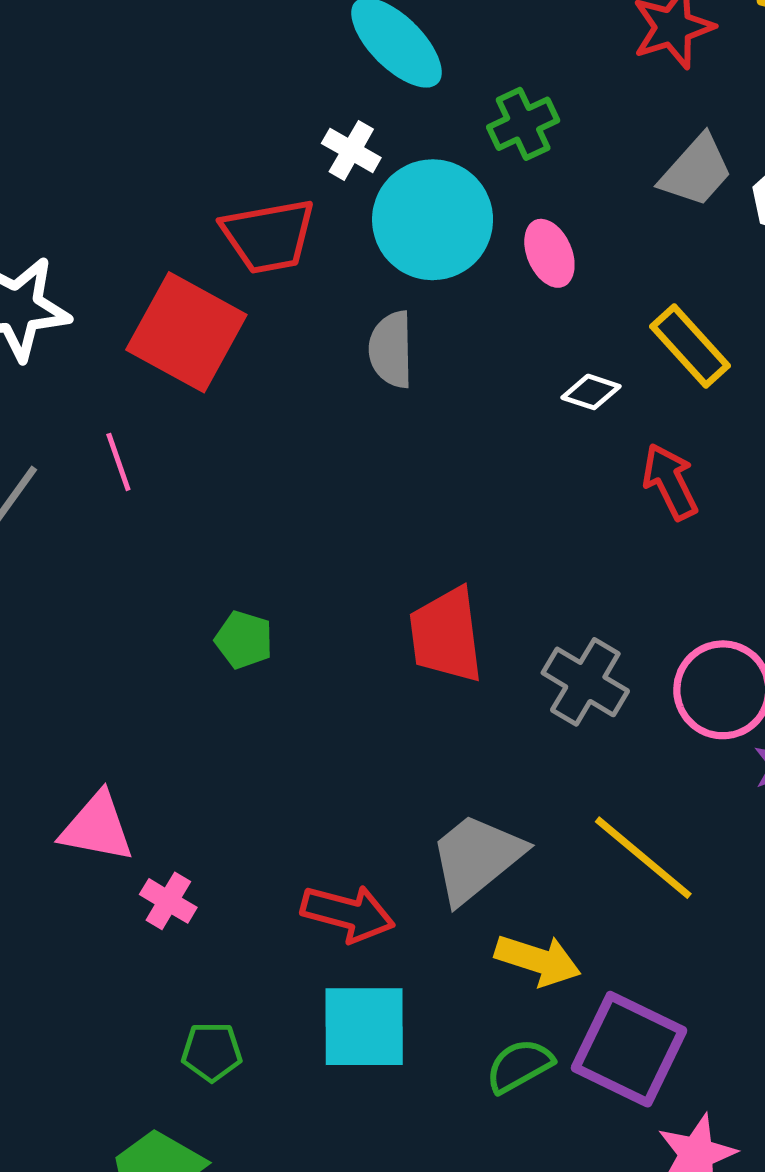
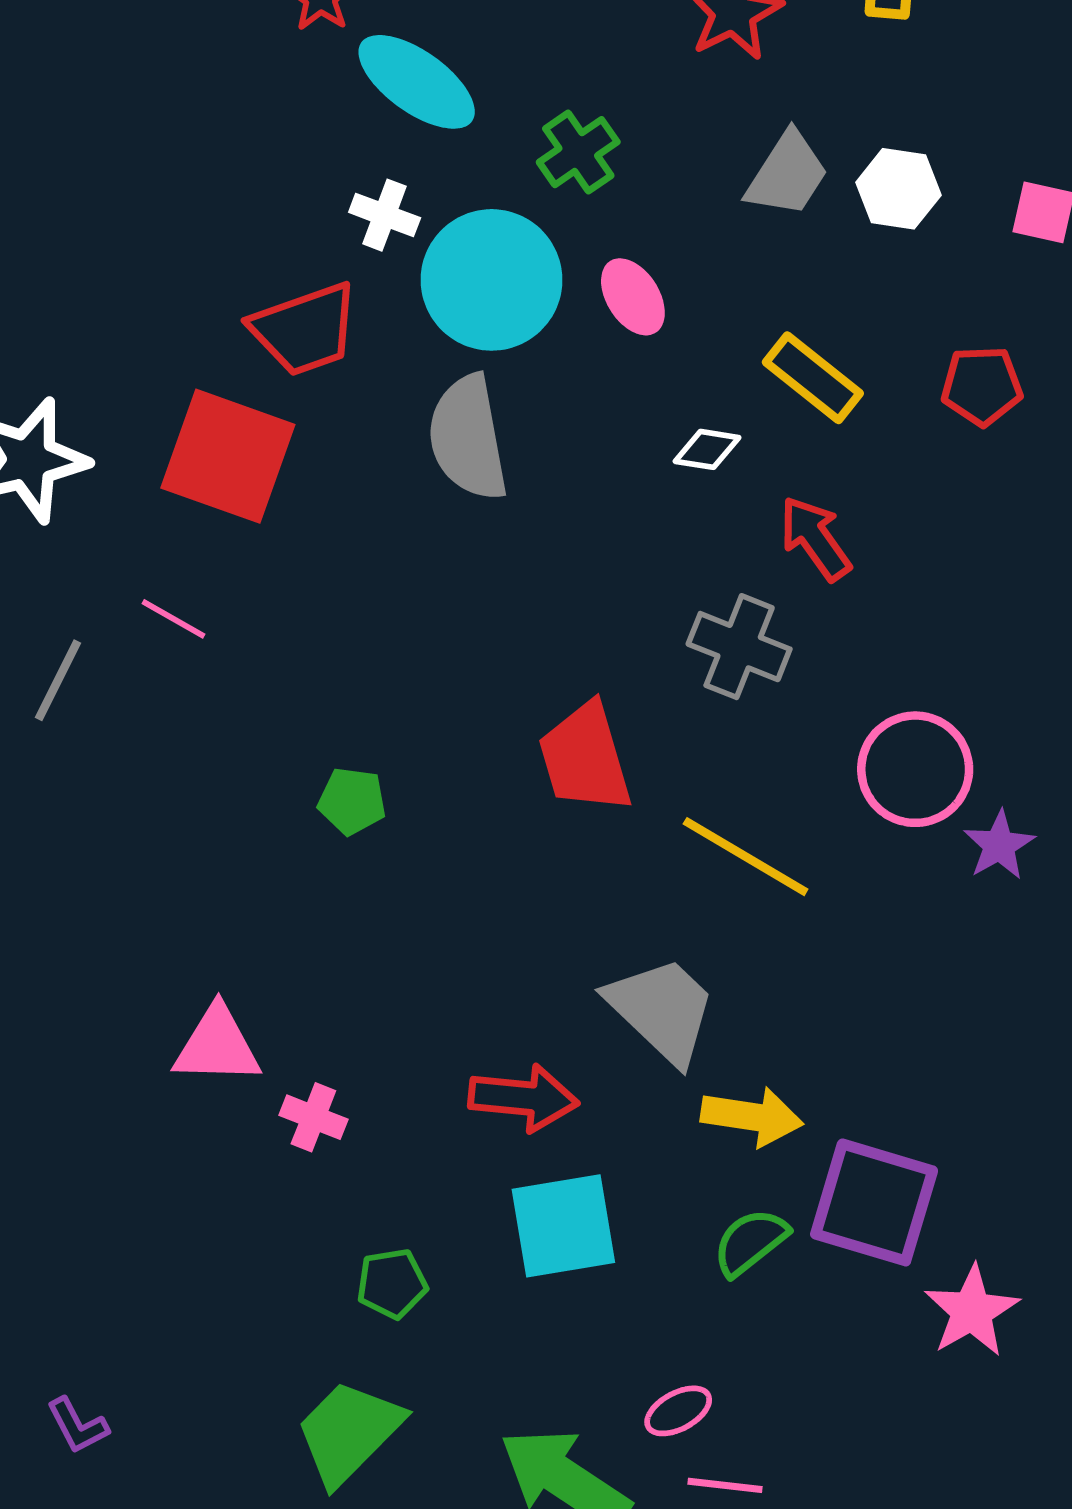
gray semicircle: (391, 350) -> (468, 438), size x1.4
pink line: (118, 462) -> (174, 619), turned -32
gray cross: (585, 682) -> (739, 647), moved
gray trapezoid: (476, 858) -> (662, 1010), turned 92
yellow line: (643, 858) -> (746, 857), moved

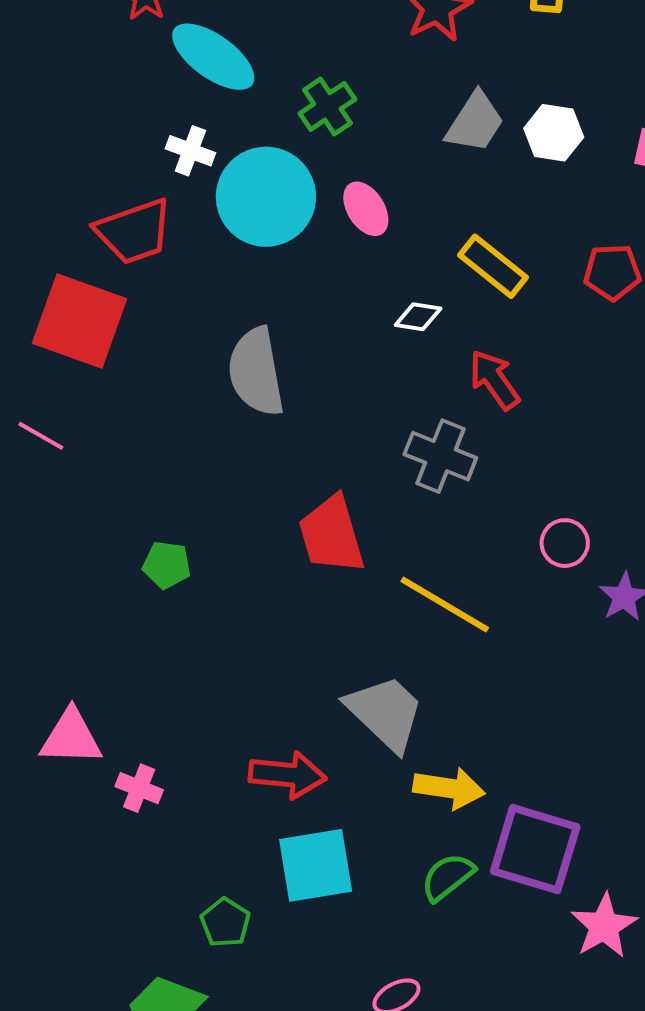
gray semicircle: (468, 438) -> (256, 372), moved
pink circle: (915, 769) -> (565, 543), size x0.6
green pentagon: (392, 1284) -> (225, 923), moved, turned -30

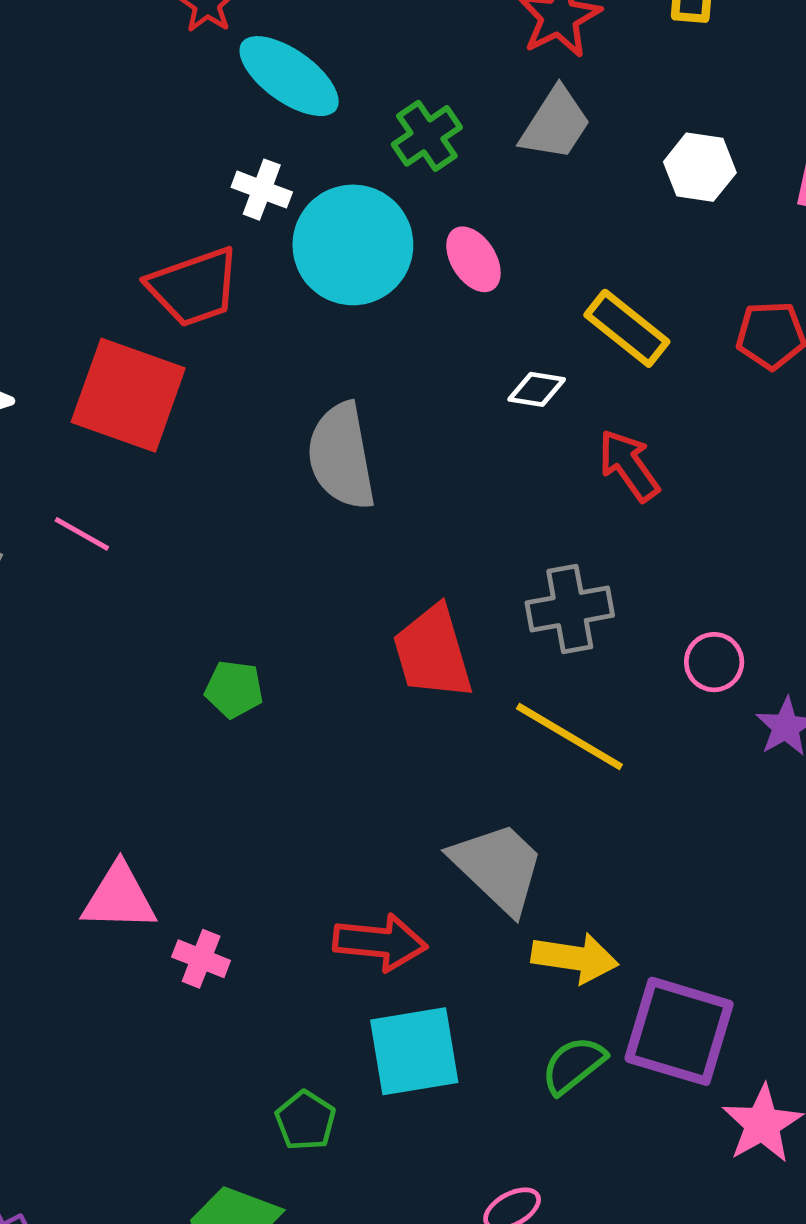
gray trapezoid: (475, 122) -> (555, 124), moved
gray cross: (440, 456) -> (570, 609), moved, turned -32

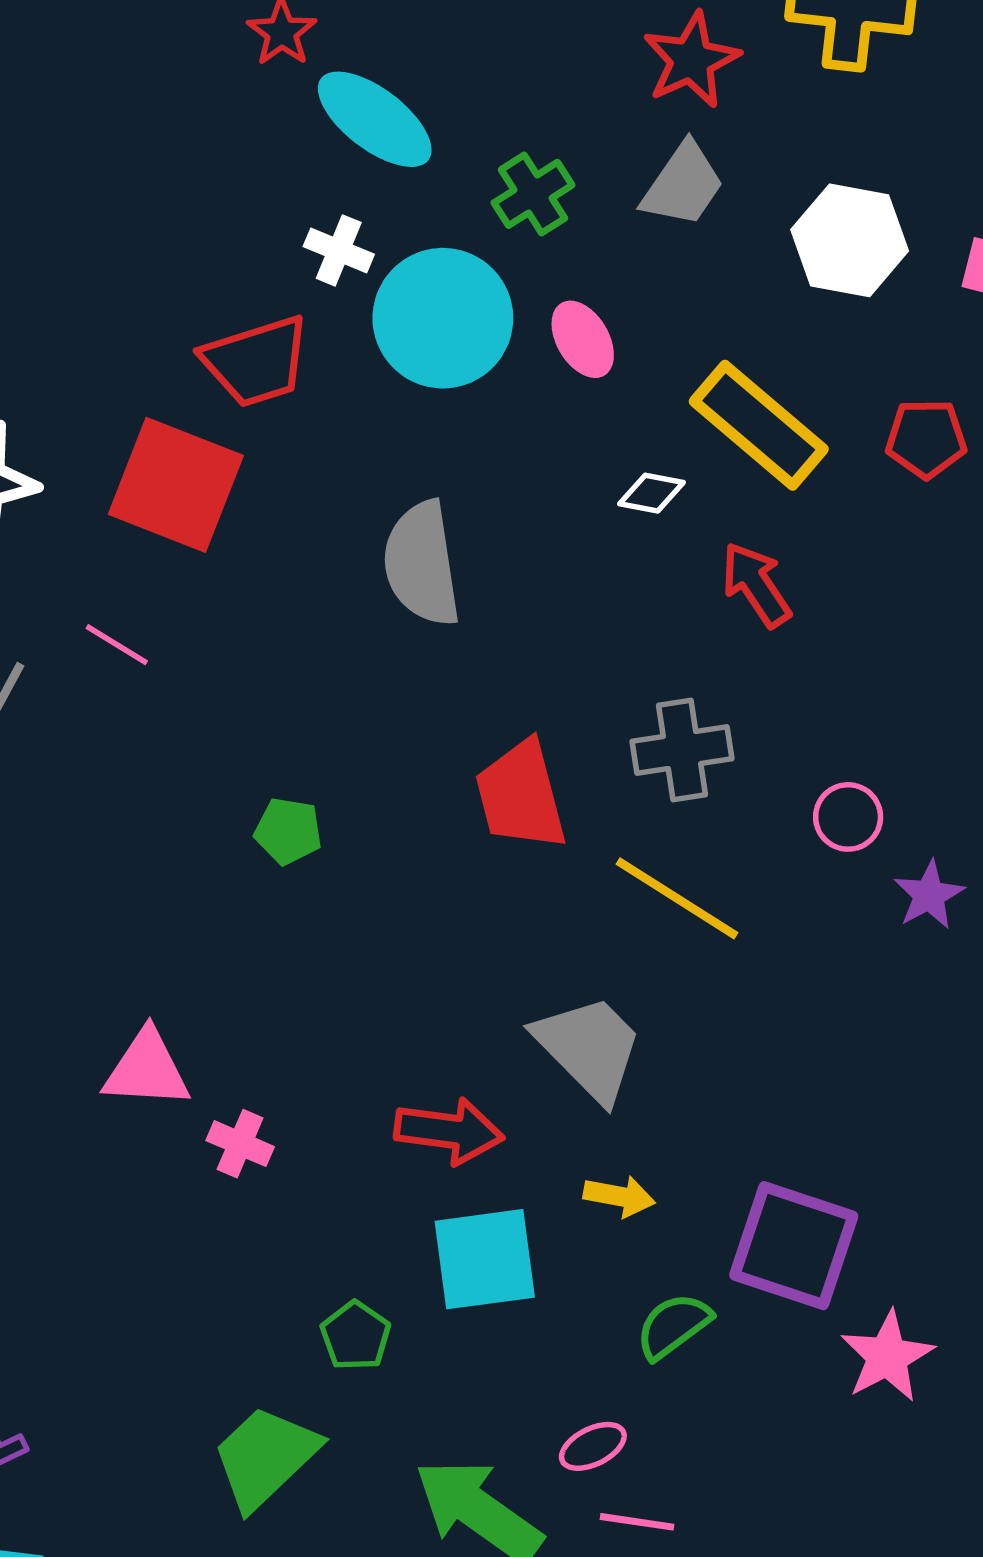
white hexagon: (700, 167) -> (850, 240), size x1.4
yellow rectangle: (627, 328) -> (759, 425), size x1.4
yellow arrow: (575, 958) -> (619, 1196), moved, size x0.7
green semicircle: (574, 1065) -> (673, 1326), moved

